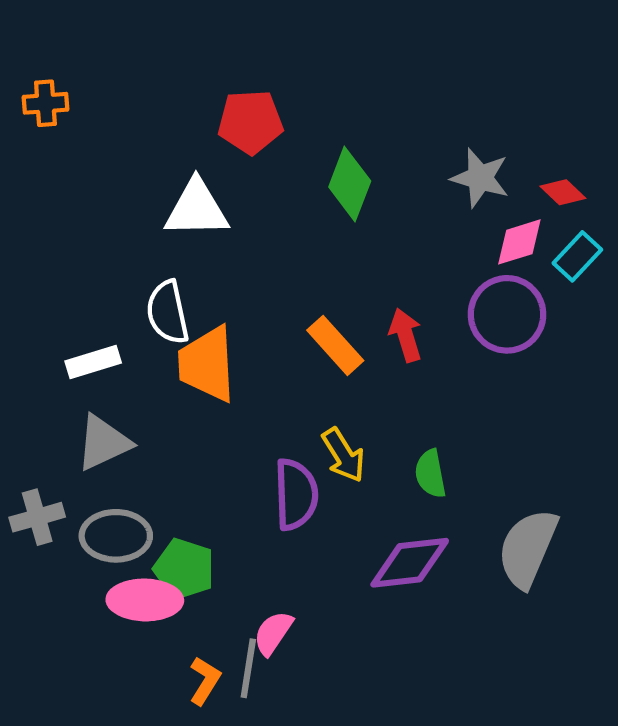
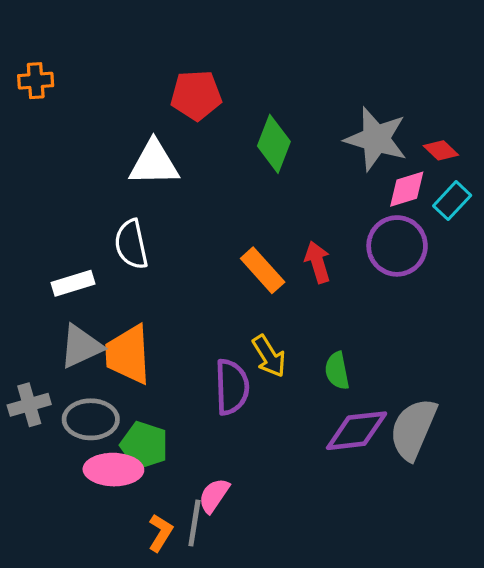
gray star: (480, 178) -> (376, 139), size x1.4
orange trapezoid: (207, 364) -> (128, 354), moved
purple diamond: (410, 563) -> (357, 431), moved

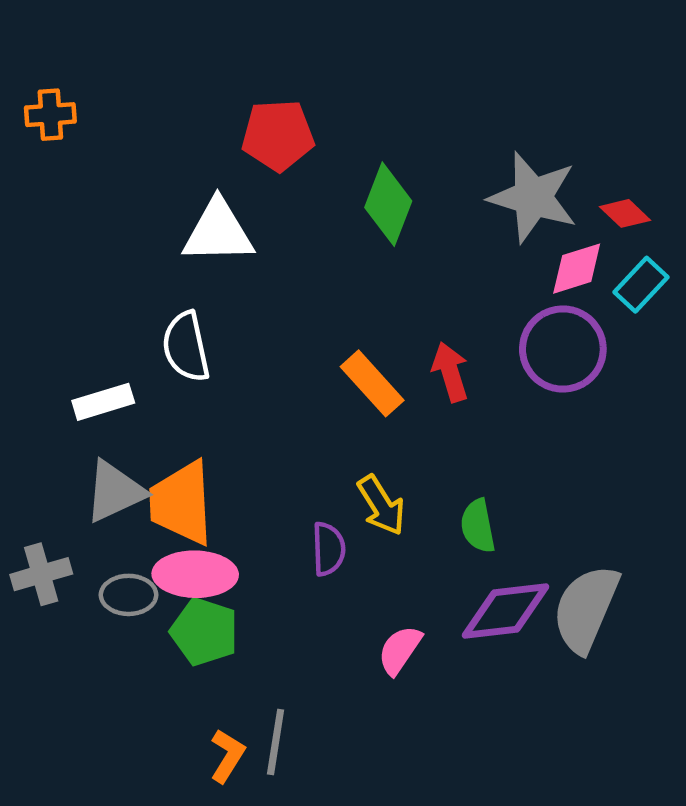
purple semicircle: (232, 387) -> (328, 549), size x0.7
gray ellipse: (91, 419) -> (129, 595), size x0.7
pink ellipse: (113, 470) -> (195, 574), moved
pink semicircle: (214, 495) -> (400, 650), moved

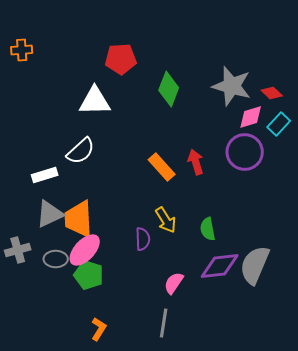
white semicircle: (186, 347) -> (81, 151), turned -120
pink ellipse: (195, 574) -> (85, 250), turned -48
gray line: (276, 742) -> (164, 323), moved

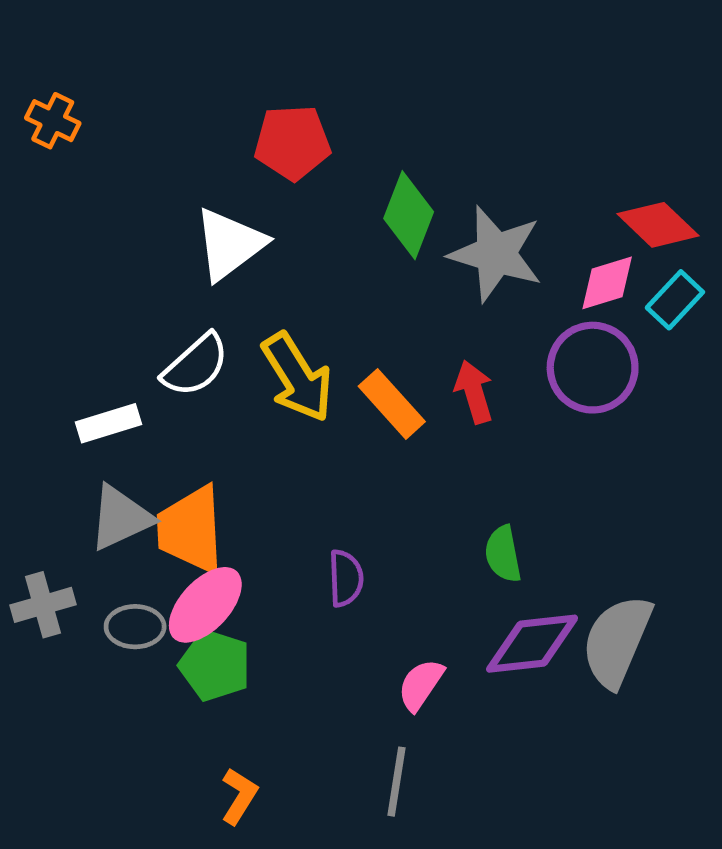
orange cross: (22, 50) -> (53, 121), turned 30
gray star: (232, 86) -> (496, 254), moved
red diamond: (272, 93) -> (658, 225), size x1.5
white triangle: (95, 101) -> (229, 244), turned -36
yellow arrow: (166, 220) -> (297, 377), moved, size x1.4

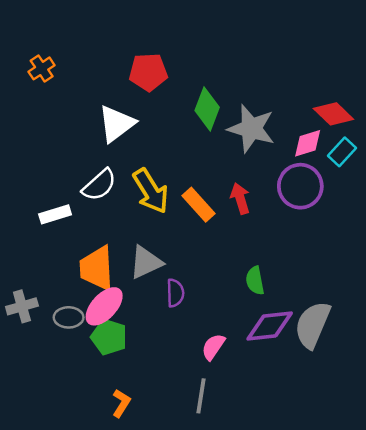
orange cross: (53, 121) -> (42, 68), moved, turned 30
gray triangle: (121, 518) -> (146, 262), moved

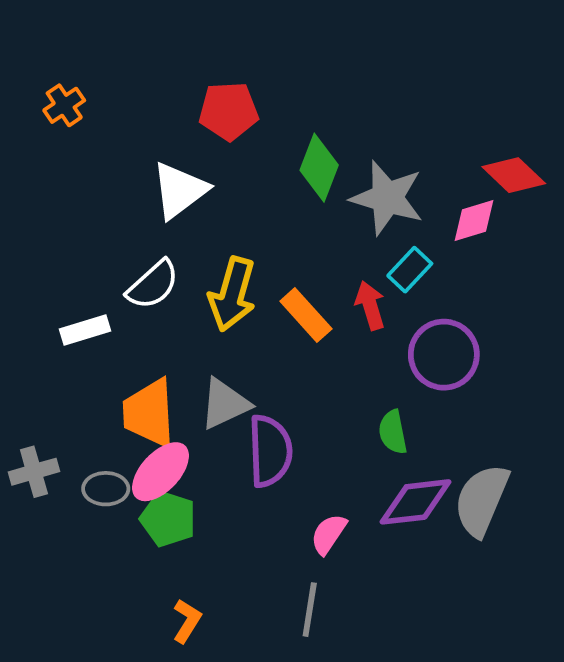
cyan rectangle: (342, 152) -> (410, 270), moved
purple circle: (300, 186) -> (444, 355), moved
yellow arrow: (151, 191) -> (232, 294), turned 48
purple semicircle: (175, 293) -> (270, 451), size x1.6

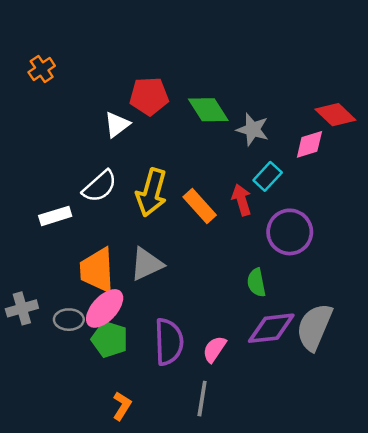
red pentagon: (228, 111) -> (149, 96), moved
green diamond: (319, 168) -> (208, 110), turned -54
white triangle: (179, 190) -> (117, 125), size x0.7
gray star: (387, 198) -> (253, 129), size x0.7
purple semicircle: (270, 451) -> (169, 342), moved

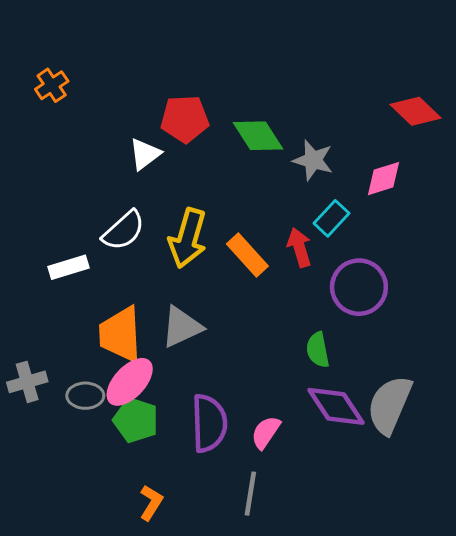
red diamond: (335, 115) -> (416, 111), moved
purple diamond: (271, 328) -> (336, 406), turned 63

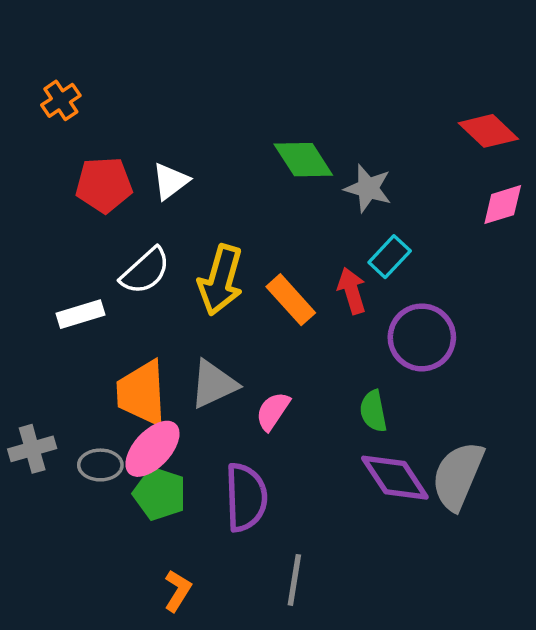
red pentagon: (185, 119) -> (104, 185), moved
pink diamond: (383, 179) -> (503, 205), moved
pink semicircle: (266, 432) -> (273, 411), moved

